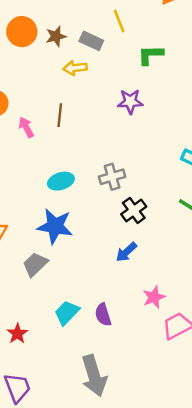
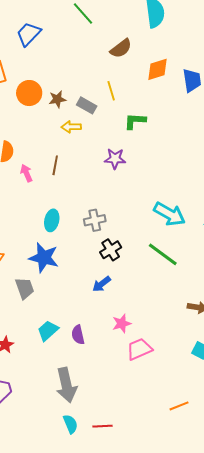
cyan ellipse: (61, 181) -> (52, 220), turned -65
gray trapezoid: (35, 264) -> (25, 288), turned 110

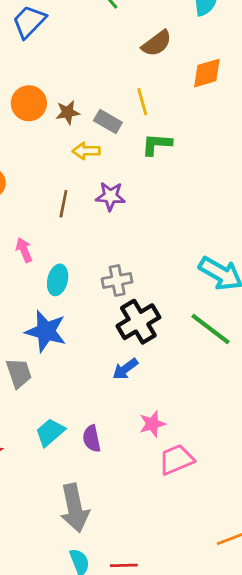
green L-shape: (135, 121) -> (157, 144), moved
purple star: (115, 159) -> (110, 196), moved
pink arrow: (26, 173) -> (24, 250), moved
black cross: (111, 250) -> (138, 322), size x1.4

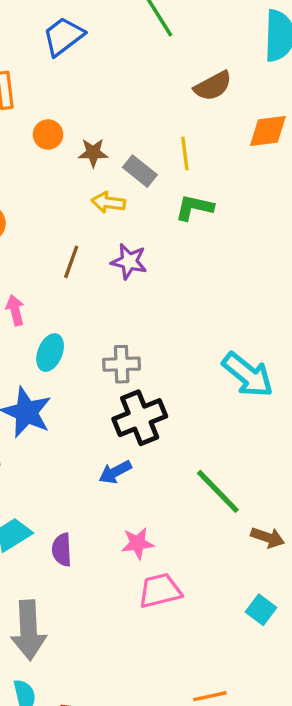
orange circle: (29, 103) -> (48, 135), size x0.7
green line: (210, 329) -> (218, 491), moved

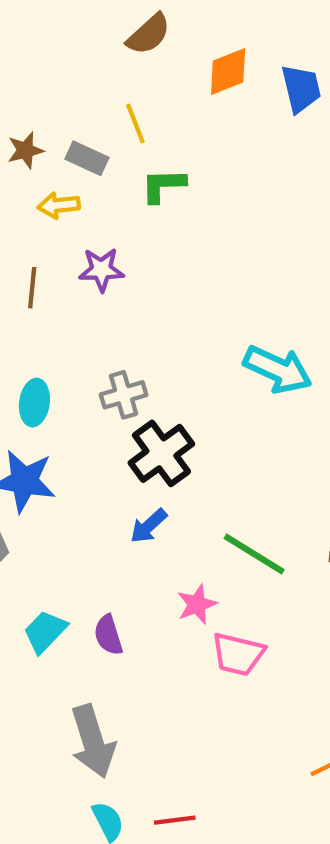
green line: (218, 491) -> (254, 554), moved
pink trapezoid: (160, 591) -> (238, 654), turned -138

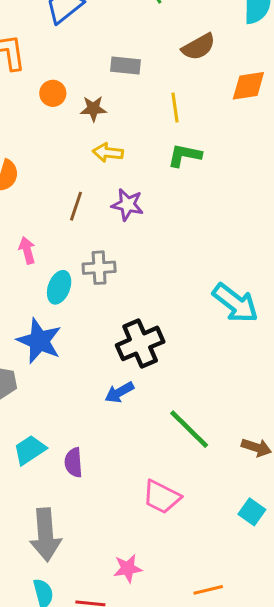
gray rectangle: (87, 158) -> (125, 66), moved, turned -32
gray cross: (124, 395) -> (99, 268), moved
pink star: (197, 604) -> (128, 568), moved

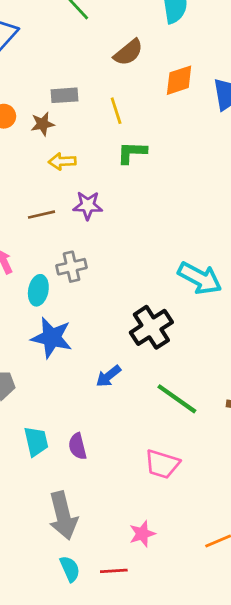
gray rectangle: (125, 66) -> (64, 95), moved
brown line: (76, 206) -> (41, 215), turned 68
blue star: (39, 341) -> (52, 338), moved
black cross: (140, 343) -> (151, 327), moved
cyan trapezoid: (30, 450) -> (36, 441), turned 120

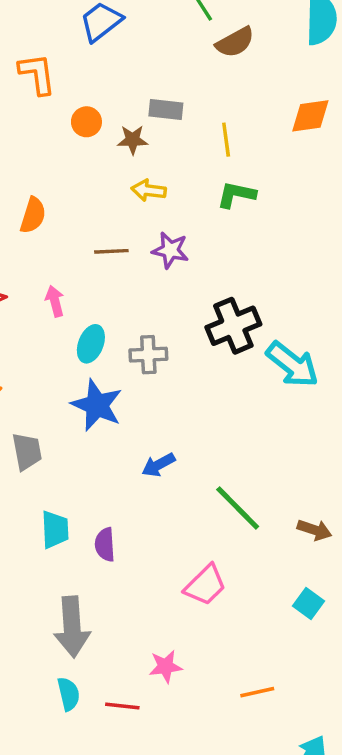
brown semicircle: (128, 52) -> (235, 42), moved
gray cross: (71, 267) -> (148, 355), moved
black cross: (151, 327) -> (233, 326), moved
pink trapezoid: (162, 464) -> (205, 585), turned -72

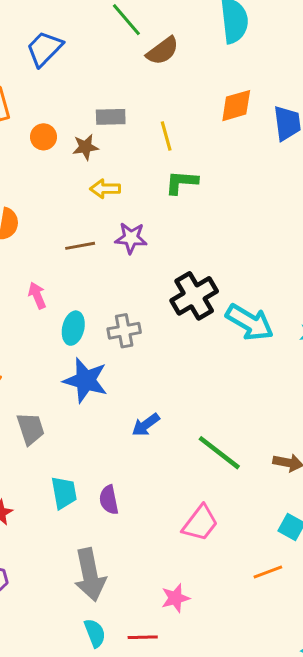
orange line: (257, 692) -> (268, 572), moved

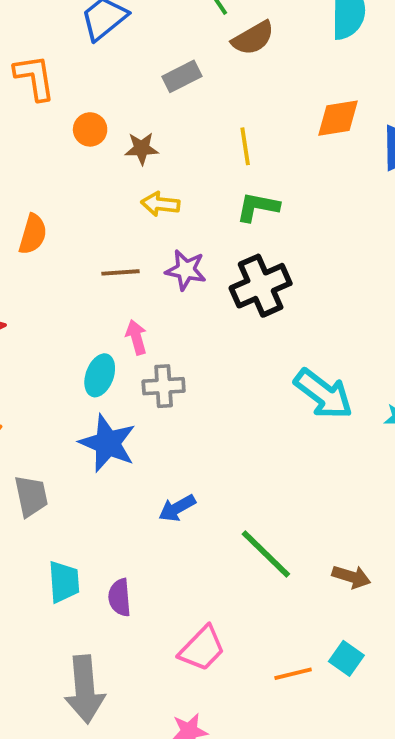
gray rectangle: (111, 117) -> (182, 76), moved, turned -32
pink arrow: (37, 295) -> (136, 337), moved
black cross: (194, 296) -> (261, 286), moved
pink trapezoid: (200, 523) -> (202, 649), moved
orange line: (268, 572) -> (293, 674), moved

